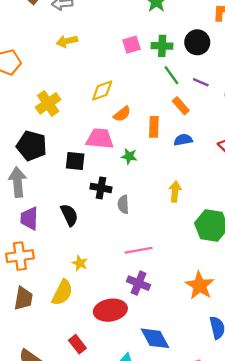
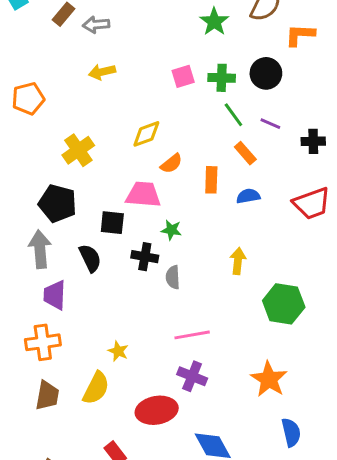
green star: (129, 156) -> (171, 230), moved
black semicircle: (69, 215) -> (90, 258), moved

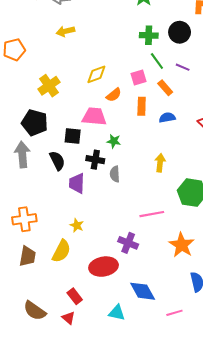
pink square: (183, 76) -> (138, 77), moved
purple trapezoid: (55, 295) -> (77, 183), moved
pink line: (192, 335) -> (152, 214), moved

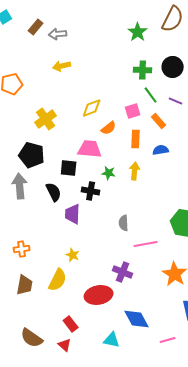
yellow arrow: (160, 163) -> (135, 171), moved
gray semicircle: (115, 174) -> (124, 223), moved
orange cross: (24, 219) -> (22, 249), size x0.7

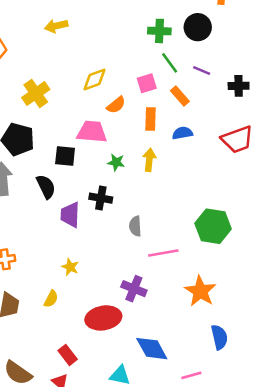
black cross: (91, 191) -> (101, 198), moved
yellow semicircle: (58, 280) -> (51, 299), size x0.6

